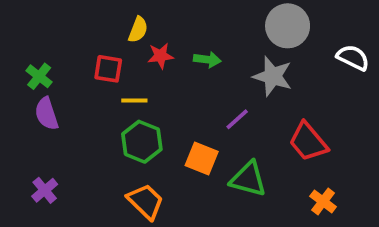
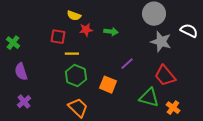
yellow semicircle: (138, 30) -> (74, 16), turned 88
green cross: (39, 76) -> (13, 43), moved
gray star: (273, 76) -> (161, 42), moved
purple semicircle: (47, 114) -> (21, 72), moved
green triangle: (248, 179) -> (149, 98), moved

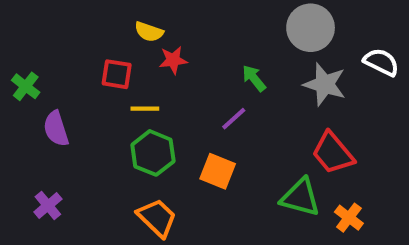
green arrow: (111, 32) -> (254, 78), moved, turned -136
purple line: (127, 64) -> (234, 119), moved
purple semicircle: (21, 72) -> (56, 129), moved

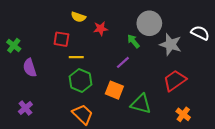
gray circle: (311, 28) -> (149, 23), moved
red star: (173, 60) -> (101, 29), moved
red trapezoid: (333, 153) -> (175, 80), turned 95
green triangle: (300, 197) -> (141, 104), moved

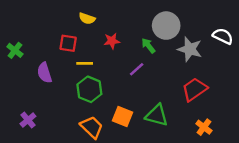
red star: (101, 29) -> (112, 41), moved
purple semicircle: (30, 68) -> (44, 73), moved
orange square: (114, 90) -> (122, 116), moved

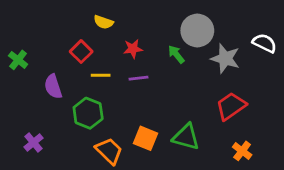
red square: (68, 43) -> (81, 52), turned 36
purple line: (137, 69) -> (138, 78), moved, turned 35
green hexagon: (89, 89) -> (88, 113), moved

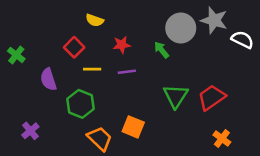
gray star: (225, 59) -> (214, 20), moved
green triangle: (186, 137) -> (176, 96), moved, turned 48

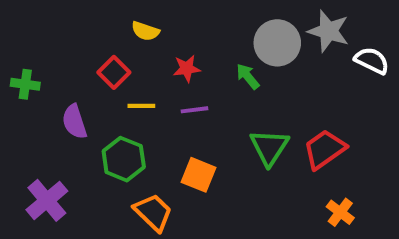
green cross: (16, 55) -> (25, 84), turned -30
orange square: (133, 127) -> (198, 175), moved
purple cross: (30, 131) -> (47, 200), size x1.5

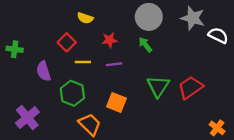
gray circle: (277, 43) -> (149, 17), moved
orange cross: (340, 212) -> (217, 128), moved

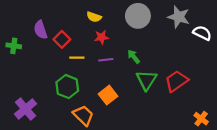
yellow semicircle: (85, 18) -> (94, 17), moved
green arrow: (145, 45) -> (134, 57), moved
purple semicircle: (44, 71) -> (41, 30), moved
orange square: (116, 102) -> (108, 95), turned 30

